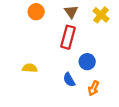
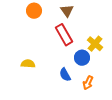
yellow cross: (101, 15) -> (95, 44), moved
red rectangle: (68, 37) -> (64, 35), turned -45

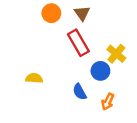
orange circle: (34, 11) -> (51, 13), moved

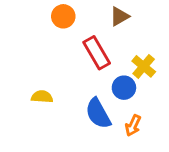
brown triangle: (82, 13) -> (119, 16), moved, turned 35
blue semicircle: (80, 92) -> (98, 113), size x1.5

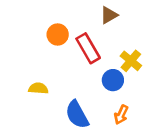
orange circle: (63, 16) -> (58, 35), moved
blue semicircle: (98, 113) -> (77, 115), moved

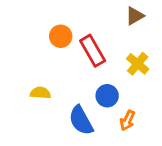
brown triangle: (109, 15) -> (135, 16), moved
blue circle: (113, 80) -> (107, 96), moved

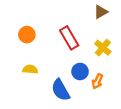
orange circle: (61, 36) -> (27, 35), moved
orange arrow: (127, 120) -> (97, 81), moved

